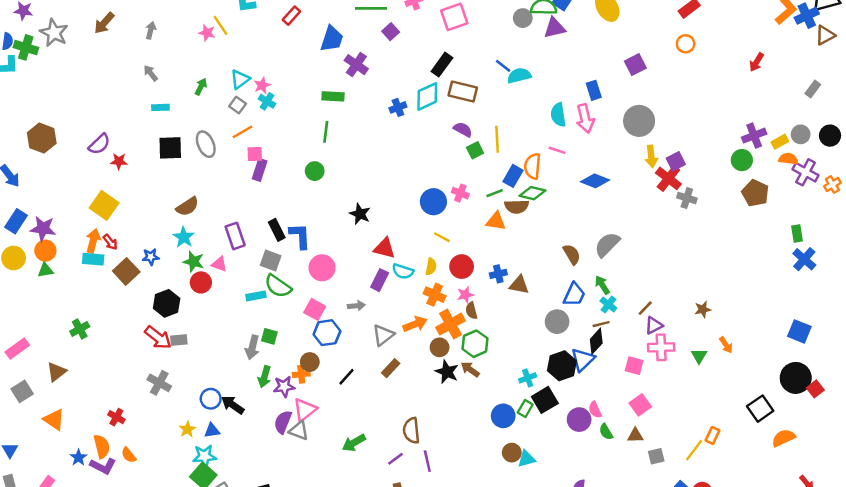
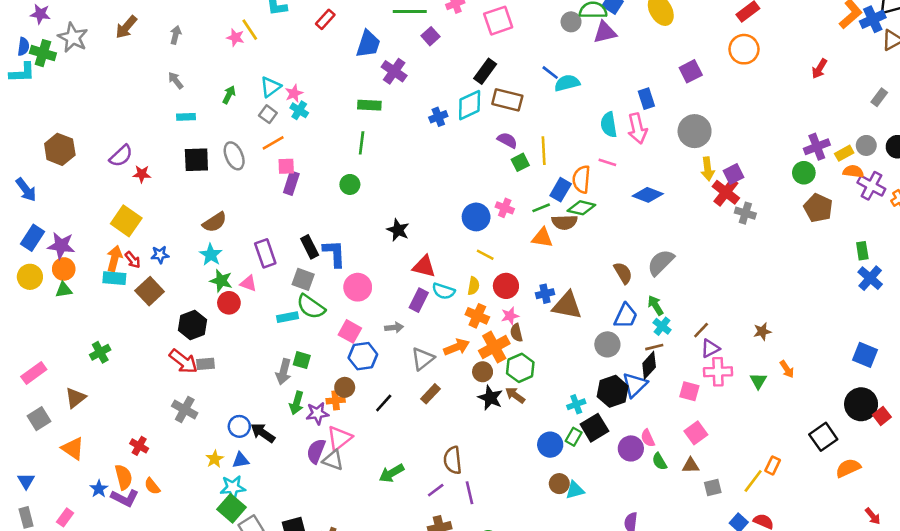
orange circle: (686, 44) -> (744, 49), size x1.5
blue star: (151, 257) -> (160, 255), moved
brown triangle: (519, 285) -> (567, 305), size x1.4

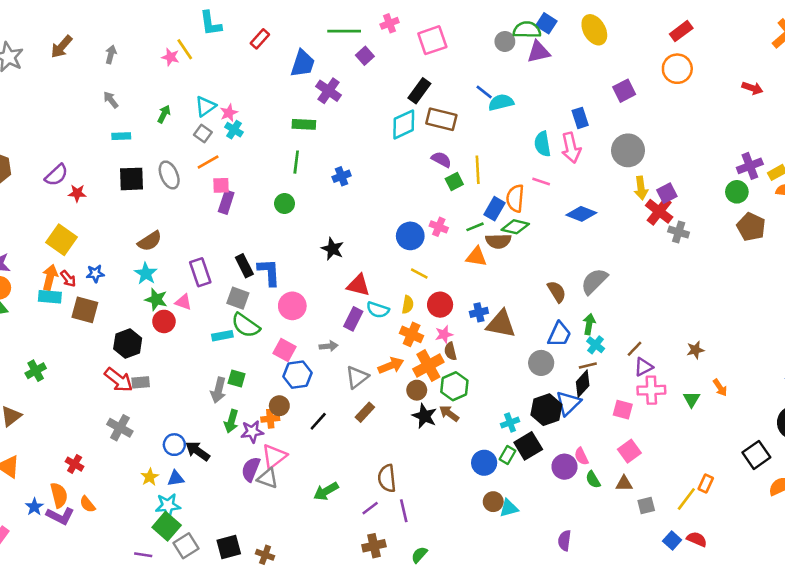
red arrow: (819, 69) -> (752, 88), turned -102
blue cross: (438, 117) -> (342, 176), moved
brown square: (150, 291) -> (85, 310), turned -32
green arrow: (656, 305) -> (589, 324), turned 42

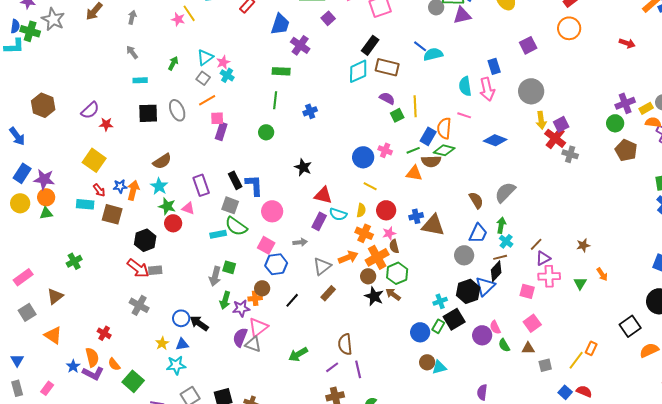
orange arrow: (50, 277) -> (133, 190), moved
green square: (167, 526) -> (133, 381), moved

